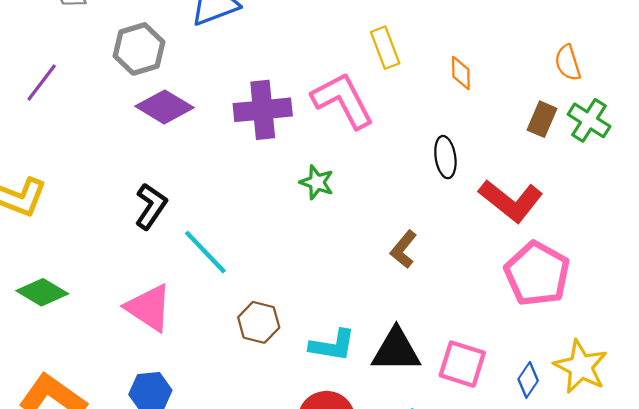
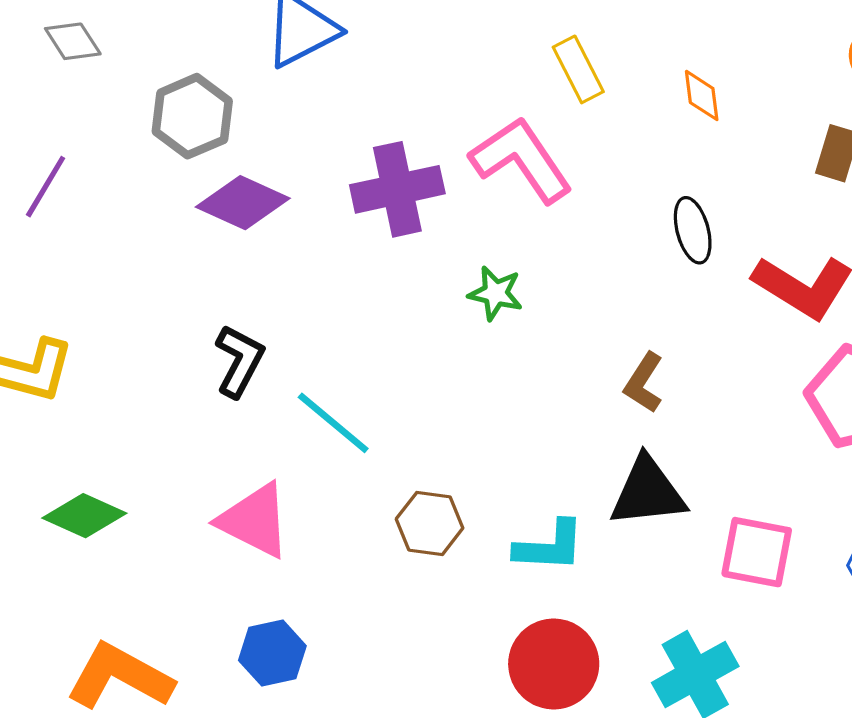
black triangle: (396, 350) -> (648, 492), moved

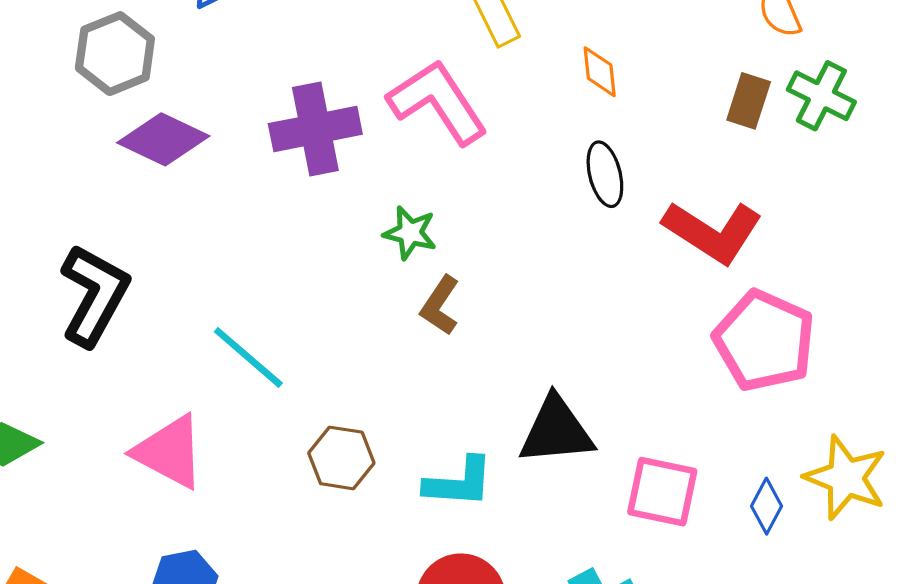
orange diamond: (702, 95) -> (600, 72), moved
black L-shape: (239, 361) -> (94, 295), moved, size x1.4
brown L-shape: (644, 383) -> (440, 305), moved

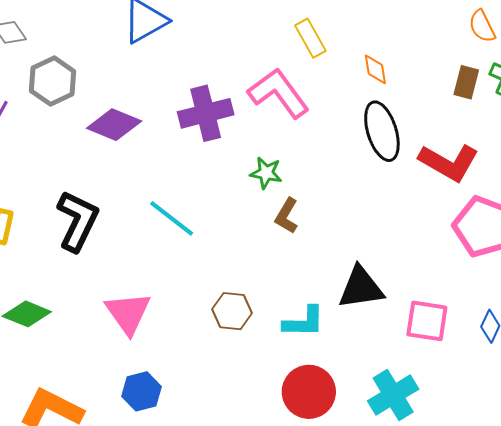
gray hexagon: (115, 54) -> (52, 81), moved
black ellipse: (605, 174) -> (382, 131), size x1.5
cyan line: (248, 357) -> (172, 218), moved
pink triangle: (169, 452) -> (128, 313), turned 30

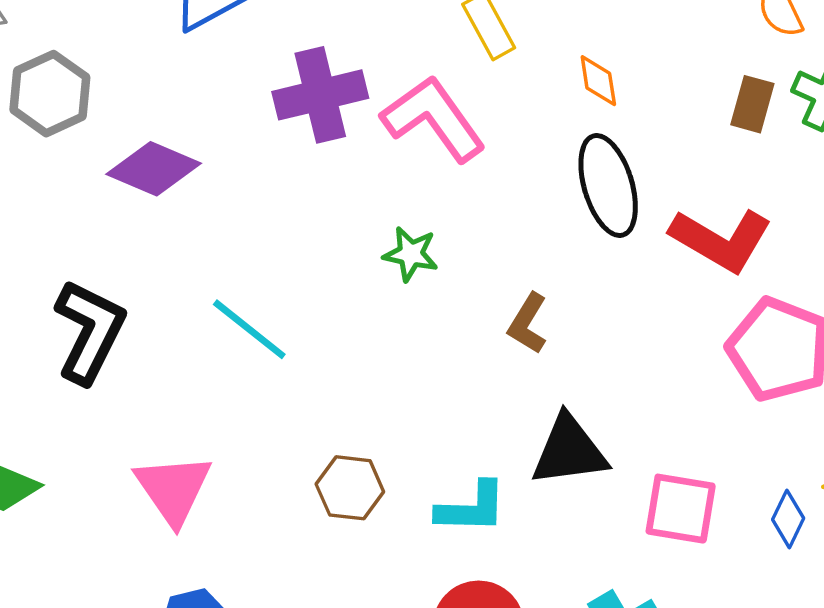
purple cross: (206, 113) -> (320, 95), moved
brown L-shape: (287, 216) -> (528, 323), moved

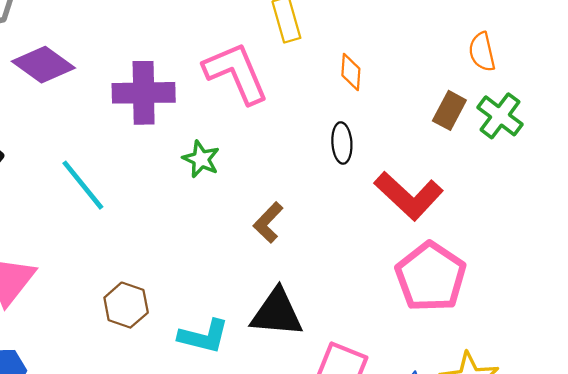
purple cross: (320, 95) -> (144, 93), moved
black ellipse: (608, 186) -> (342, 143), size x0.6

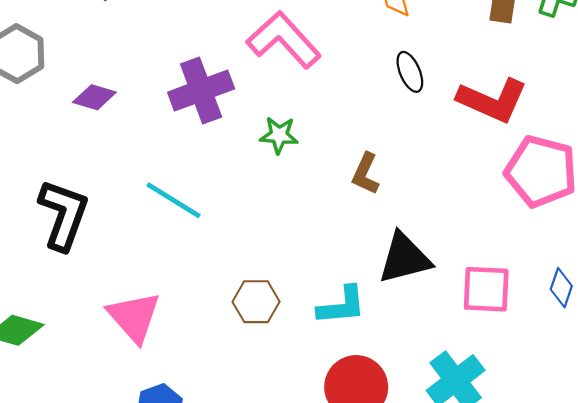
purple diamond: (43, 65) -> (94, 97), size x0.7

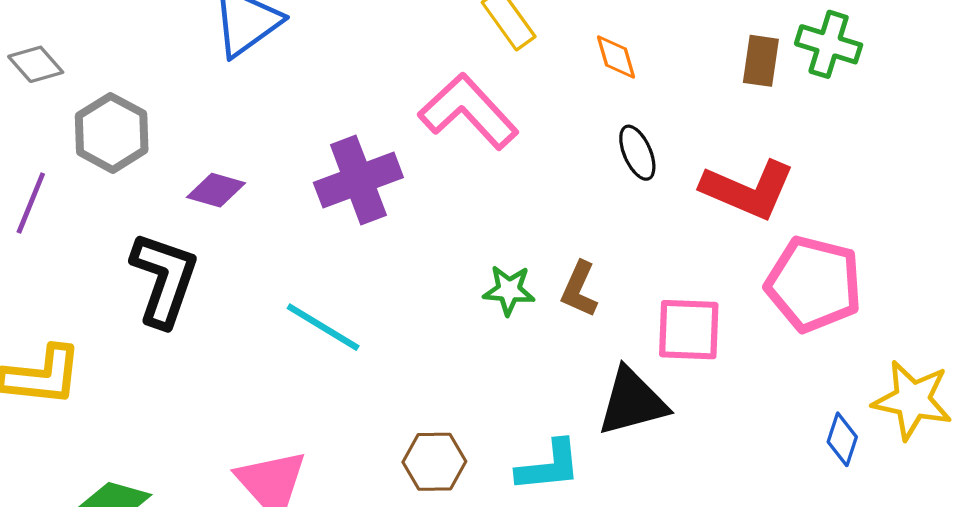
green star: (279, 135) -> (509, 290), moved
black L-shape: (63, 215) -> (164, 279), moved
pink square: (486, 289) -> (689, 330), moved

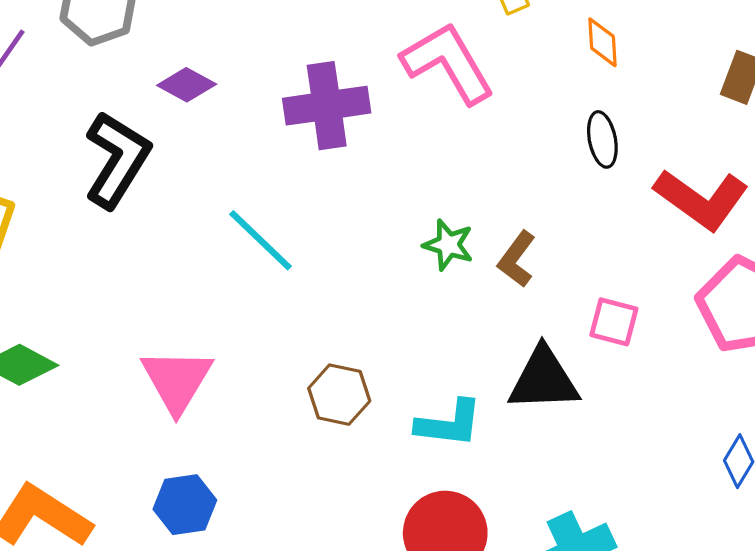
pink square: (689, 330) -> (614, 322), size x0.7

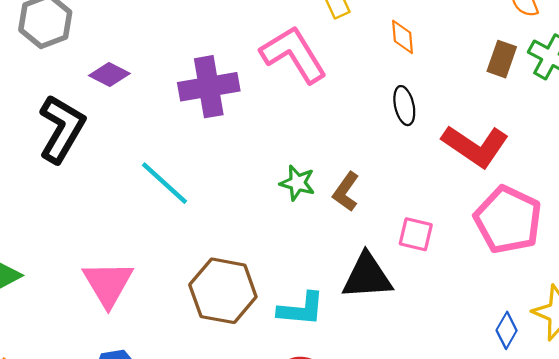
brown hexagon: (339, 395) -> (223, 291), size x1.5

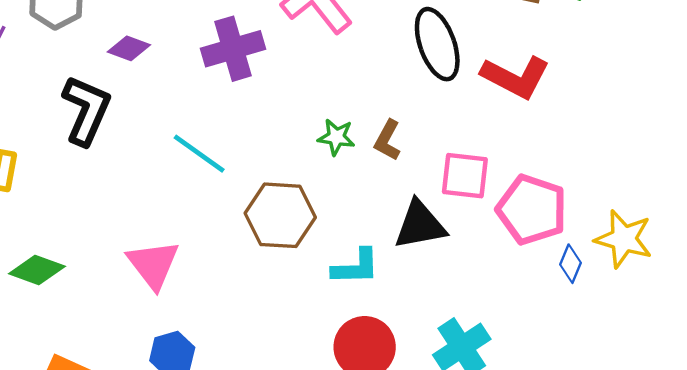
black ellipse: (404, 106) -> (437, 44), size x1.8
pink pentagon: (508, 220) -> (532, 210), moved
pink square: (416, 234) -> (465, 176), size x1.4
brown hexagon: (223, 291) -> (280, 215), moved

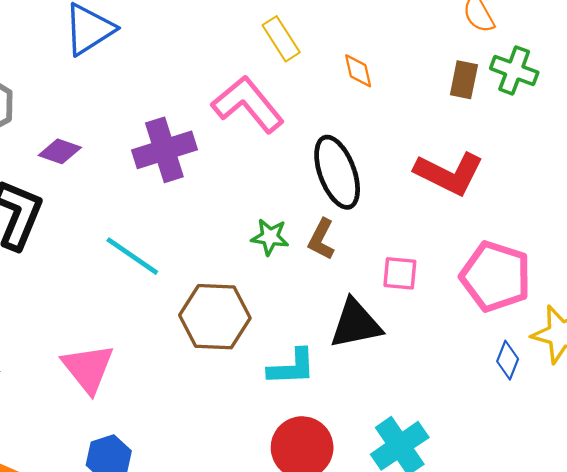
black ellipse: (437, 44) -> (337, 172), moved
pink square: (465, 176) -> (400, 273), size x0.7
pink pentagon: (532, 210) -> (496, 276), moved

